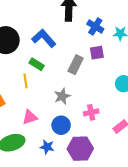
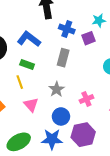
blue cross: (95, 26) -> (67, 29), moved
purple square: (97, 53) -> (89, 38), moved
pink triangle: (30, 117) -> (31, 105), moved, turned -42
blue star: (47, 147) -> (52, 139), size x1.5

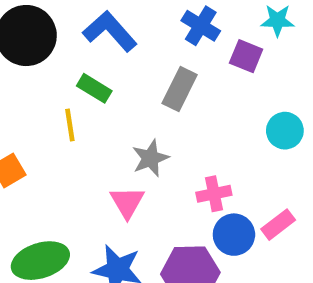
purple square: (89, 38) -> (246, 56), turned 32
pink triangle: (31, 105) -> (127, 202), moved
blue circle: (61, 116) -> (234, 235), moved

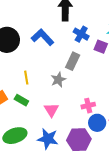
green rectangle: (94, 88) -> (21, 100), moved
gray star: (150, 158) -> (58, 80), moved

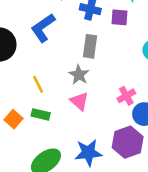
blue L-shape: (42, 37) -> (43, 28), turned -65
pink triangle: (51, 110) -> (79, 101), moved

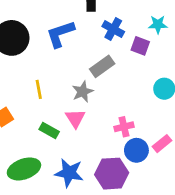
gray rectangle: (90, 46) -> (102, 66), turned 30
green rectangle: (41, 114) -> (49, 131), moved

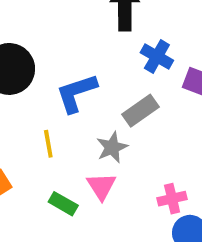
blue L-shape: (60, 34) -> (76, 93), moved

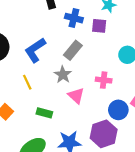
pink triangle: (101, 186) -> (76, 96), moved
pink cross: (172, 199) -> (104, 80), moved, turned 35

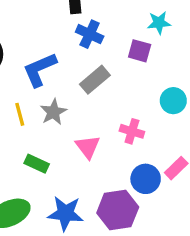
blue cross: (74, 18) -> (90, 34), moved
gray star: (63, 75) -> (53, 112), moved

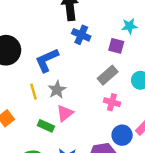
gray rectangle: (95, 80) -> (108, 75), moved
pink triangle: (88, 147) -> (65, 113), moved, turned 30

